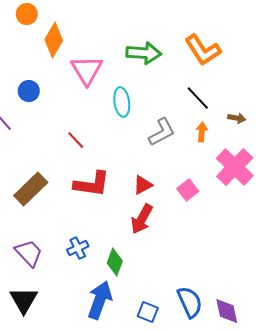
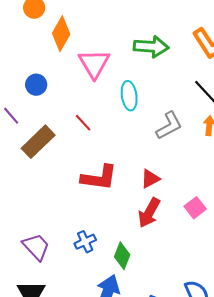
red line: (76, 140) -> (83, 123), moved
brown rectangle: (31, 189) -> (38, 142), moved
pink square: (188, 190) -> (195, 208), moved

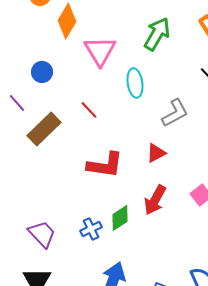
green arrow: (151, 47) -> (157, 34), turned -64
red triangle: (150, 179) -> (156, 153), moved
green diamond: (122, 256) -> (120, 218), moved, turned 36

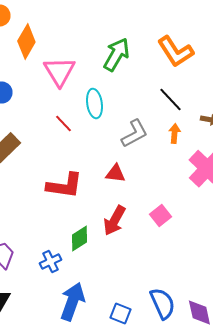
red line: (89, 110) -> (63, 124), moved
red triangle: (156, 153) -> (115, 174), turned 35
blue cross: (91, 229) -> (50, 262), moved

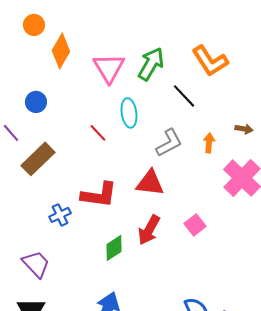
pink triangle: (59, 72) -> (109, 68), moved
black line: (170, 100) -> (184, 96), moved
red triangle: (115, 174) -> (150, 183), size x1.4
blue cross: (50, 262) -> (60, 215), moved

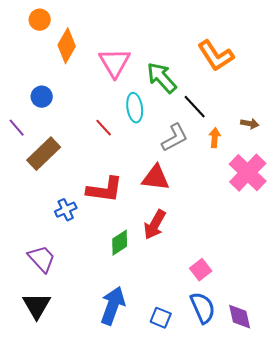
green arrow: (151, 64) -> (162, 78), moved, turned -72
black line: (184, 96) -> (195, 107), moved
pink square: (195, 225) -> (201, 270), moved

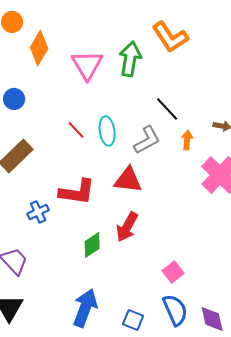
orange L-shape: (216, 56) -> (170, 37), moved
green arrow: (162, 78) -> (130, 59), moved, turned 52
cyan ellipse: (135, 108) -> (107, 131), moved

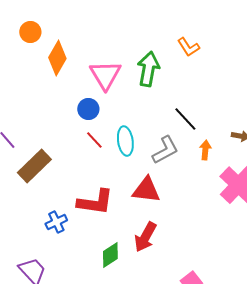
orange L-shape: (170, 37) -> (188, 47), size x0.6
blue circle: (14, 99) -> (88, 109), moved

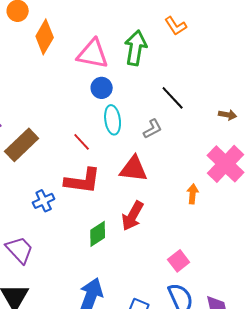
pink triangle: (105, 75) -> (93, 54), turned -48
blue circle: (88, 109) -> (102, 88), moved
red line: (94, 140) -> (82, 142), moved
gray L-shape: (165, 150) -> (153, 129), size x0.7
orange arrow: (205, 150) -> (193, 194), moved

